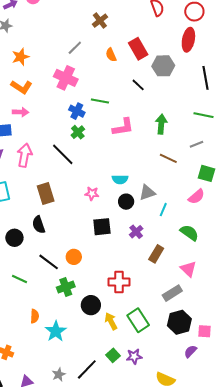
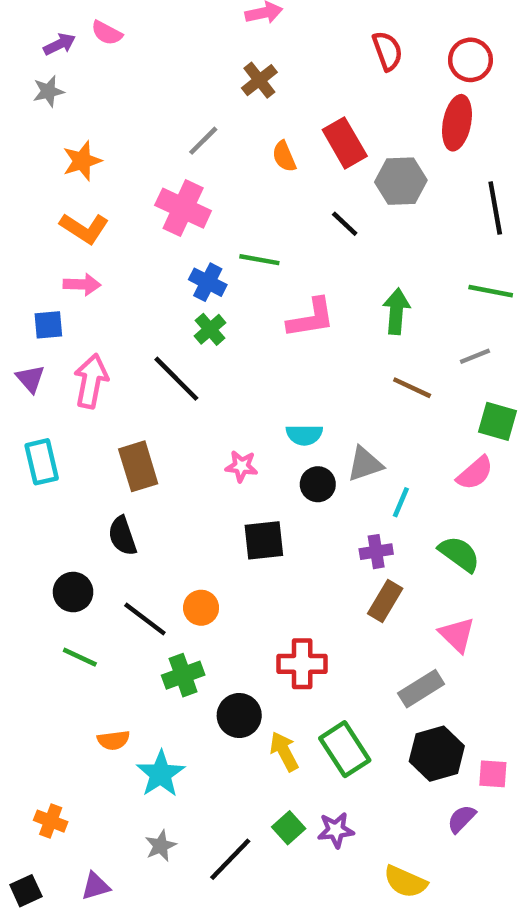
purple cross: (136, 232) -> (376, 552), moved, turned 32
black circle: (14, 238) -> (73, 592), moved
orange semicircle: (35, 316) -> (113, 740), turned 80
gray star: (59, 375) -> (161, 846), moved

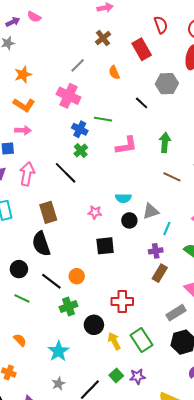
red rectangle: (345, 143) -> (142, 49), moved
black semicircle: (122, 536) -> (41, 244), size x1.4
orange semicircle: (113, 740) -> (20, 340), moved, turned -128

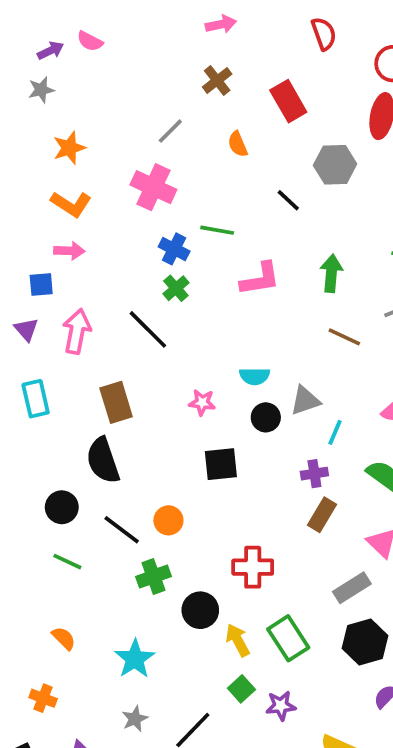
red semicircle: (161, 25) -> (324, 34), moved
green square: (116, 375) -> (241, 689), moved

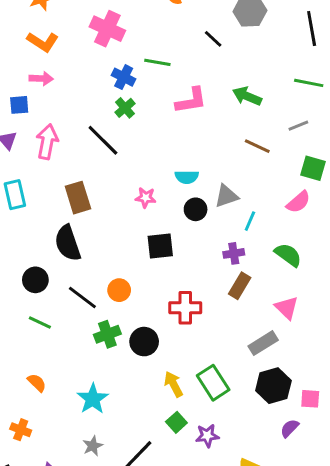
green arrow: (331, 273) -> (247, 96), turned -72
red cross: (253, 567) -> (185, 308), moved
black circle: (200, 610) -> (144, 342), moved

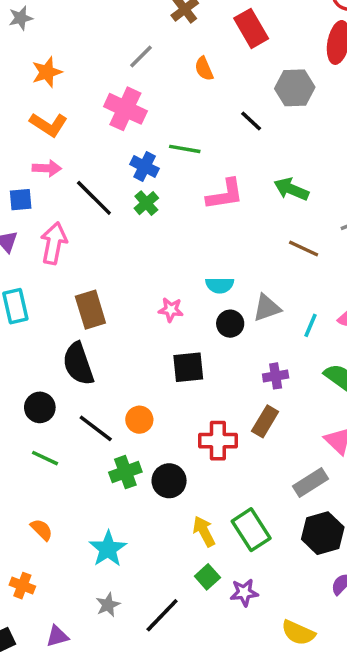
black line: (103, 140) -> (94, 198), moved
cyan line: (250, 221) -> (310, 325), moved
brown rectangle: (240, 286) -> (265, 421), moved

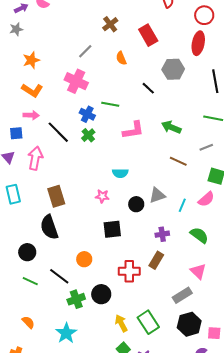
cyan semicircle: (220, 285) -> (120, 173), moved
black line: (96, 428) -> (59, 276), moved
green cross: (125, 472) -> (76, 299), moved

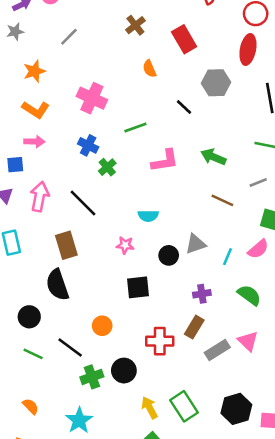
gray line: (85, 51) -> (69, 37), moved
green line: (110, 104) -> (135, 128), turned -30
blue cross: (87, 114) -> (88, 145), moved
black line: (58, 132) -> (83, 203), moved
gray rectangle: (182, 295) -> (217, 350), moved

